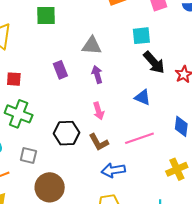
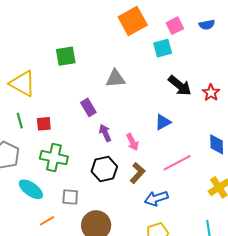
cyan square: (141, 36) -> (163, 48), moved
purple arrow: (97, 74) -> (105, 133), moved
blue triangle: (143, 97) -> (163, 122), moved, turned -42
brown L-shape: (99, 142) -> (137, 173), turned -100

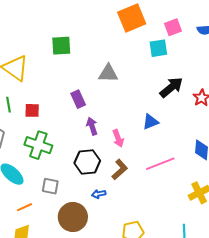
black arrow: (180, 86) -> (171, 87), turned -85
blue arrow: (156, 198) -> (99, 194), moved, size x0.6

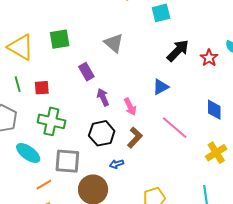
green square: (61, 46) -> (60, 39), moved
gray triangle: (108, 73) -> (114, 43), turned 45
pink line: (160, 164) -> (175, 128), turned 68
gray square: (50, 186) -> (67, 161), size x1.5

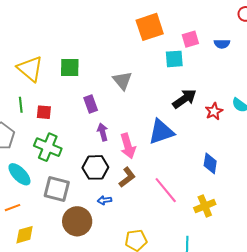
blue triangle: (161, 87) -> (161, 132), size x1.6
pink arrow: (130, 107) -> (128, 146), size x1.4
pink line: (175, 128) -> (166, 190), moved
orange line: (44, 185) -> (12, 208), moved

